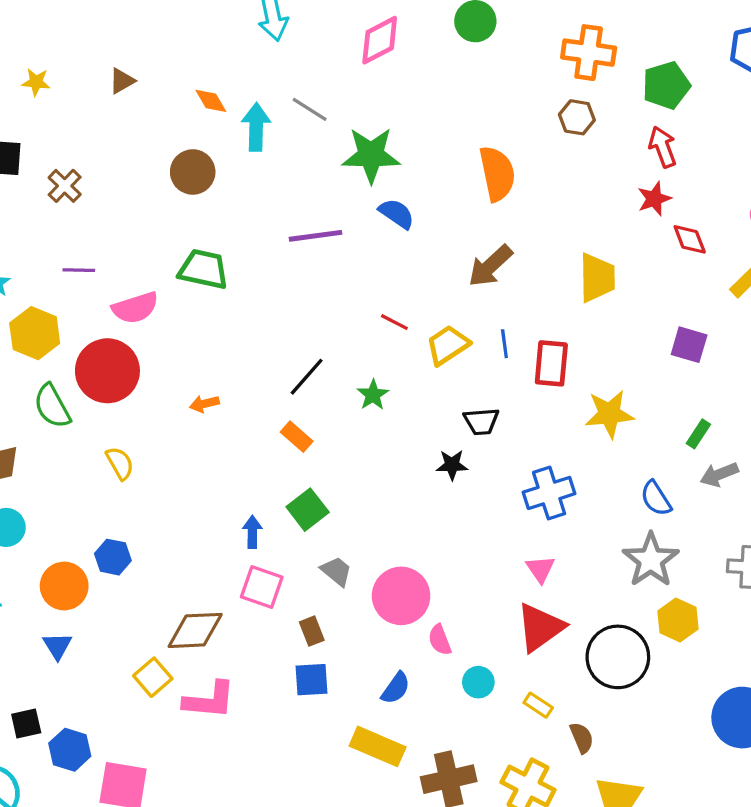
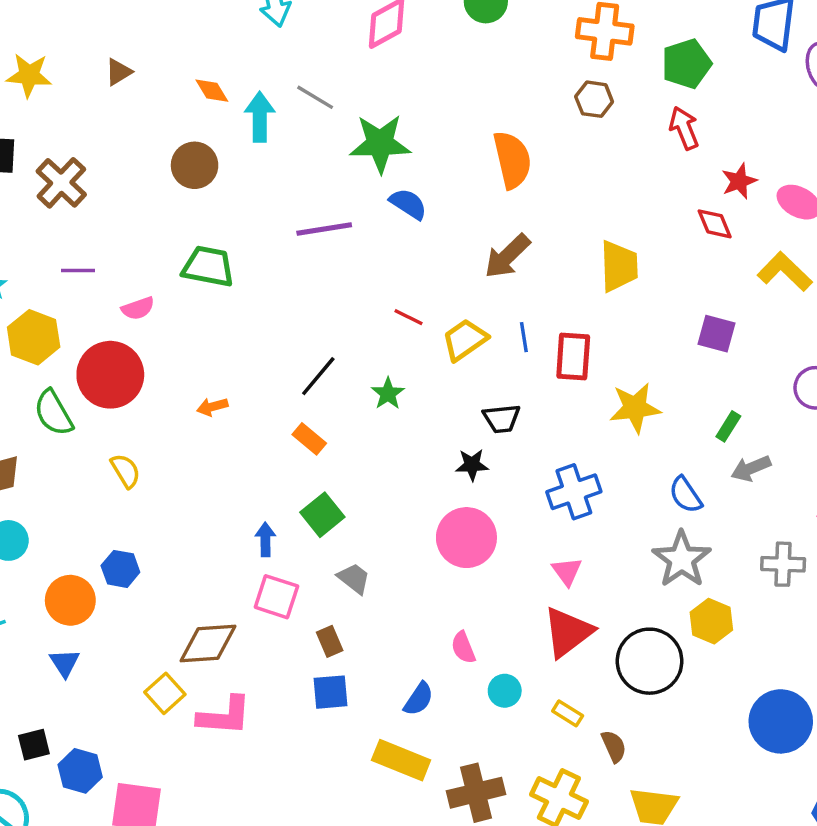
yellow star: (36, 82) -> (29, 75), size x1.5
brown cross: (65, 186) -> (61, 183), size x1.4
red star: (654, 199) -> (739, 181), moved
pink semicircle: (135, 308) -> (138, 308), size x0.7
pink circle: (401, 596) -> (466, 538), moved

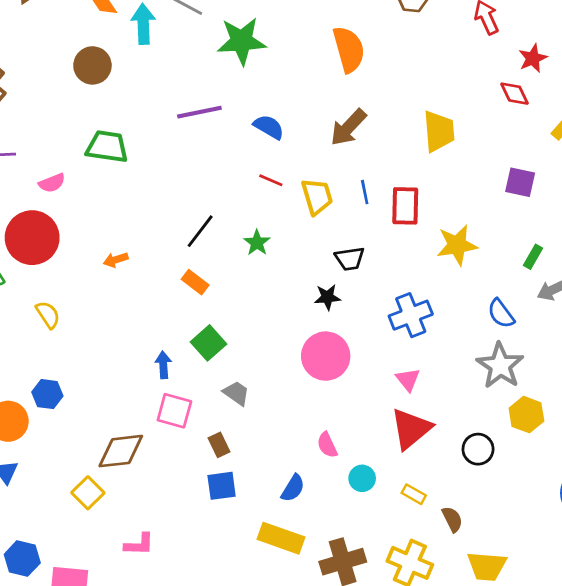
blue semicircle: (408, 204) -> (269, 127), moved
yellow trapezoid: (465, 340) -> (317, 196), turned 111
black circle: (650, 661) -> (478, 449), size x0.6
pink L-shape: (224, 716) -> (139, 544), moved, size x0.7

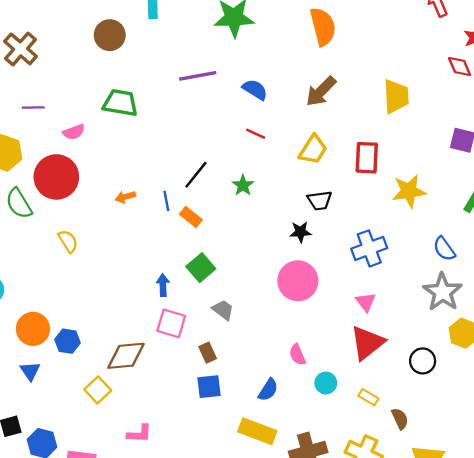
blue line: (365, 192) -> (166, 201), moved
yellow trapezoid: (317, 196) -> (313, 150), moved, turned 48
blue hexagon: (47, 394) -> (67, 341), moved

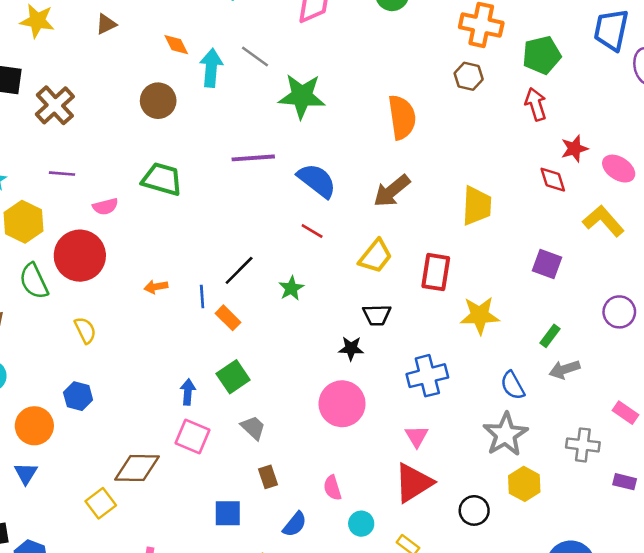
blue semicircle: (255, 89) -> (317, 181), size x1.4
blue hexagon: (67, 341) -> (78, 396), moved
brown rectangle: (208, 353) -> (268, 477), moved

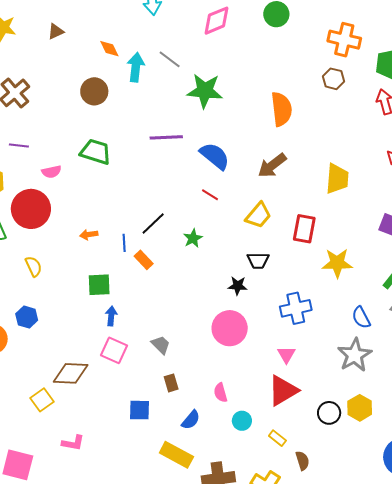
green square: (233, 377) -> (99, 285), moved, turned 30
yellow hexagon: (524, 484) -> (360, 408), moved

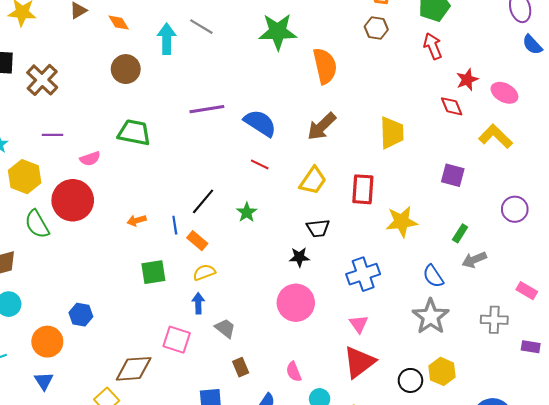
orange diamond: (109, 49) -> (119, 23), moved
green star: (205, 91) -> (278, 32), moved
yellow semicircle: (34, 266) -> (204, 272), moved, turned -80
blue arrow: (111, 316) -> (198, 303), moved

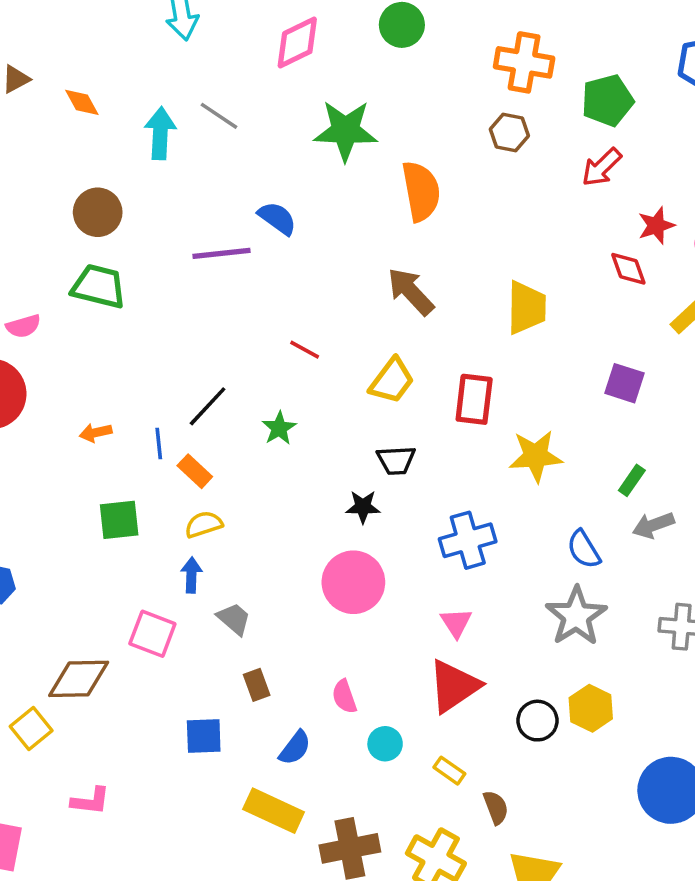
red arrow: (433, 46) -> (602, 167), turned -115
brown circle: (126, 69) -> (98, 212), moved
blue semicircle: (260, 123) -> (277, 218), moved, size x0.7
brown arrow: (322, 126) -> (411, 291), turned 88

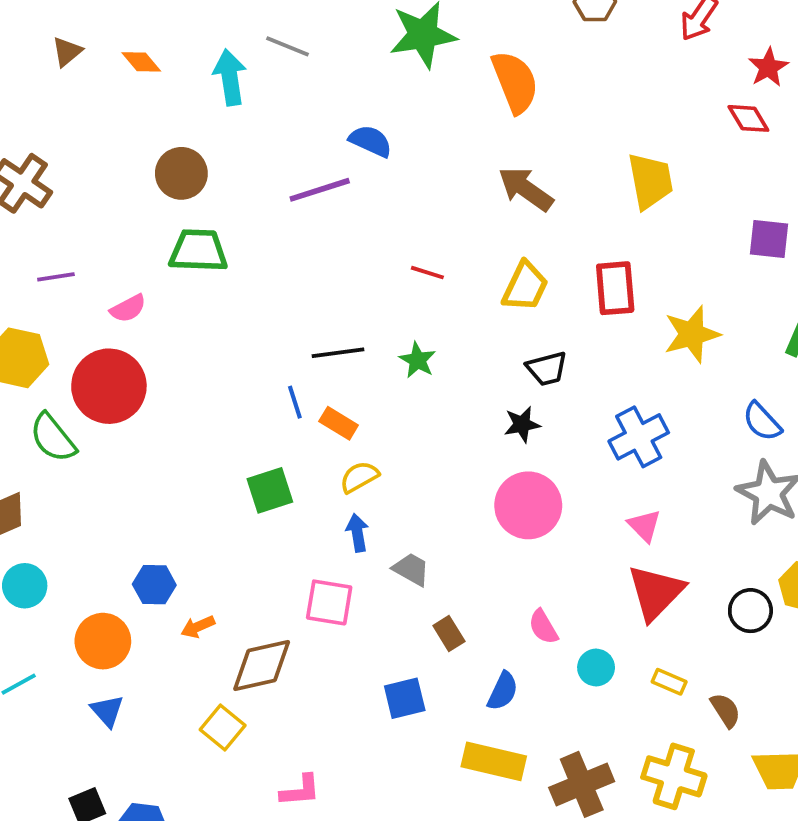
black line: (208, 406) -> (338, 353), turned 51
orange arrow: (96, 433) -> (198, 627), moved

